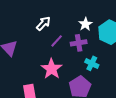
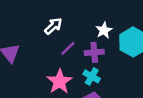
cyan cross: (92, 63) -> (92, 76), moved

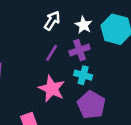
white arrow: (53, 26) -> (52, 21), moved

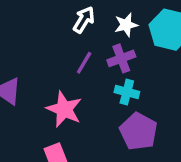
white star: (84, 25) -> (126, 25), turned 30
pink star: (52, 89) -> (64, 109), moved

